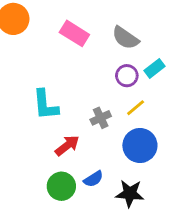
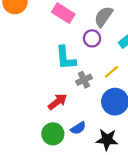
gray semicircle: (125, 38) -> (103, 17), turned 90
purple circle: (127, 76) -> (92, 38), moved
cyan L-shape: (45, 105) -> (66, 58), moved

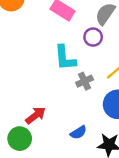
red arrow: (57, 102) -> (36, 115), moved
green circle: (53, 134) -> (20, 139), moved

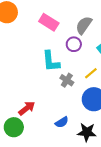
gray cross: (85, 81) -> (67, 80), turned -32

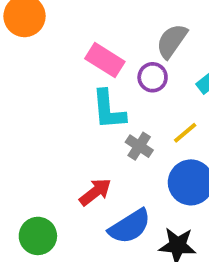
pink rectangle: (49, 22) -> (105, 60), moved
red arrow: (27, 108) -> (95, 192), moved
blue semicircle: (62, 122) -> (130, 226), size x1.6

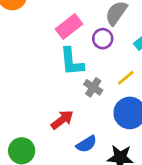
pink rectangle: (105, 60) -> (69, 26), turned -70
blue semicircle: (130, 226) -> (86, 144), size x0.7

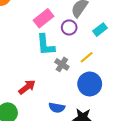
red arrow: (62, 120) -> (27, 87), moved
blue semicircle: (86, 144) -> (57, 108), turned 42

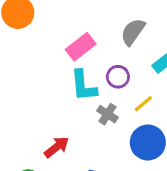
purple circle: (69, 27) -> (118, 77), moved

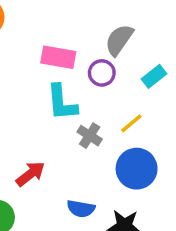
pink rectangle: (81, 47) -> (58, 57), turned 48
purple circle: (118, 77) -> (102, 73), moved

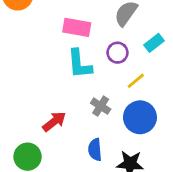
purple circle: (102, 73) -> (117, 53), moved
gray cross: (90, 136) -> (101, 106), moved
blue semicircle: (81, 209) -> (95, 150), turned 75

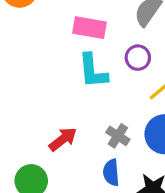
gray cross: (101, 106) -> (118, 136), moved

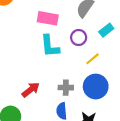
gray cross: (118, 136) -> (66, 88), turned -32

